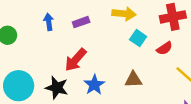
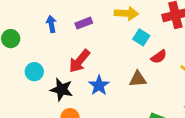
red semicircle: (164, 48) -> (159, 57), moved
cyan circle: (19, 86) -> (34, 72), moved, size x0.6

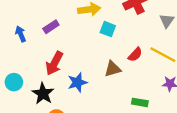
red semicircle: (159, 57) -> (135, 55), moved
blue star: (99, 85) -> (77, 82), turned 30
black star: (62, 89) -> (43, 94), turned 30

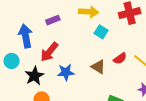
blue arrow: (21, 34) -> (26, 36), moved, size x1.6
brown triangle: (113, 69) -> (98, 67), turned 35

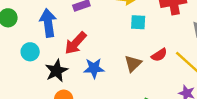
cyan square: (101, 32) -> (138, 22), turned -32
brown triangle: (98, 67) -> (133, 64), turned 42

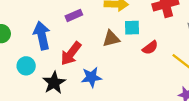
red semicircle: (159, 55) -> (150, 48), moved
brown triangle: (133, 64) -> (111, 39), moved, turned 36

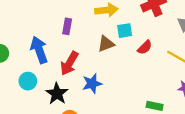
purple rectangle: (74, 15) -> (67, 26), turned -49

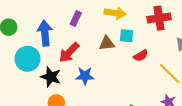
cyan circle: (28, 81) -> (28, 59), size x1.5
black star: (57, 94) -> (51, 77), turned -30

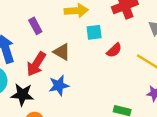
purple rectangle: (76, 19) -> (35, 26), turned -40
brown triangle: (107, 43) -> (62, 52), moved, turned 49

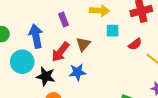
red semicircle: (114, 50) -> (135, 44), moved
brown triangle: (62, 52) -> (83, 44), turned 35

